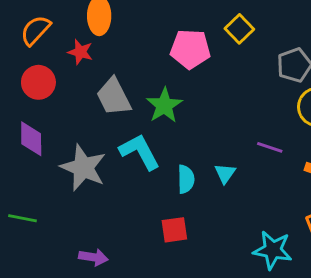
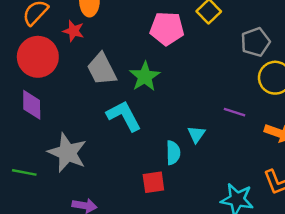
red circle: (38, 82) -> (38, 57), size x1.4
gray star: (83, 168) -> (67, 153), moved
cyan semicircle: (186, 179) -> (173, 153), moved

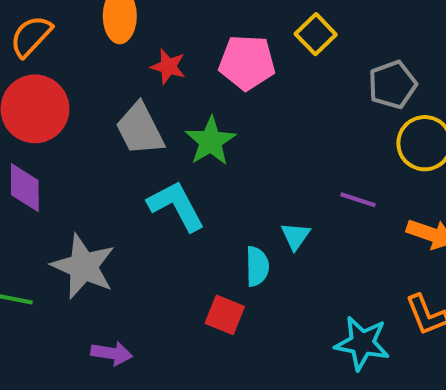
red star: (73, 31) -> (168, 66), moved
red square: (153, 182) -> (225, 315), turned 30

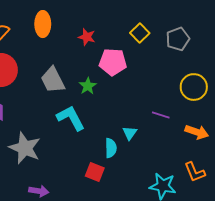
pink pentagon: (247, 62) -> (113, 62), moved
red star: (168, 66) -> (87, 37), moved
gray pentagon: (392, 85) -> (178, 39), moved
green star: (211, 141) -> (88, 86), size x0.7

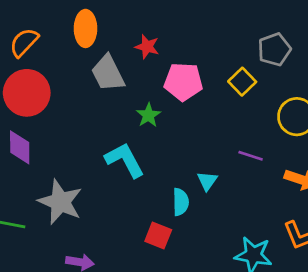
yellow square: (140, 33) -> (242, 82), moved
gray trapezoid: (53, 80) -> (108, 73), moved

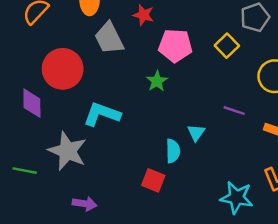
red circle: (27, 93) -> (63, 69), moved
green star: (148, 115) -> (157, 81), moved
cyan L-shape: (125, 160) -> (102, 114), moved, turned -42

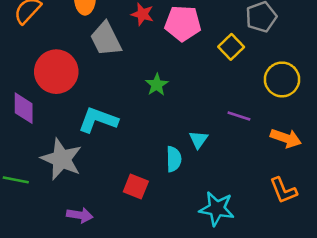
pink pentagon: (175, 46) -> (183, 23), moved
red square: (153, 180) -> (136, 186), moved
cyan star: (237, 198) -> (217, 209), moved

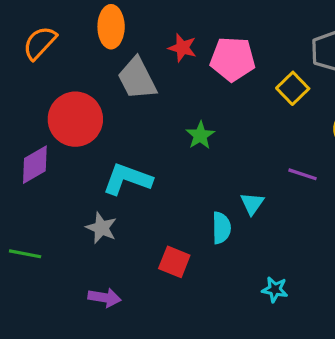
purple diamond: (24, 108) -> (35, 165), turned 60
gray star: (61, 159) -> (101, 228), moved, size x0.6
cyan star: (217, 209) -> (275, 289), size x0.6

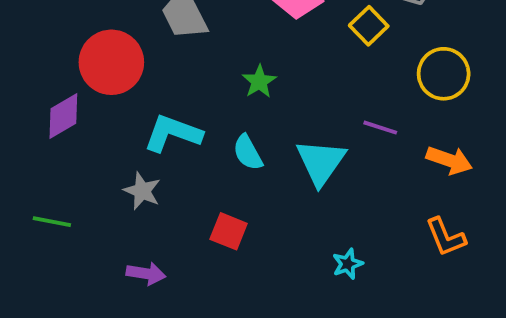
cyan triangle: (252, 203) -> (321, 162), size x1.8
cyan semicircle: (221, 228) -> (248, 153), moved, turned 152
cyan star: (275, 289) -> (348, 264), turned -30

